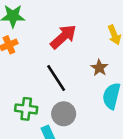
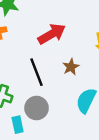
brown star: (99, 68) -> (71, 67), moved

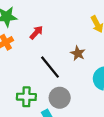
red arrow: (52, 34) -> (36, 33), moved, size x0.6

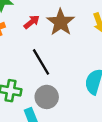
brown star: (78, 53) -> (61, 22), moved, size x1.6

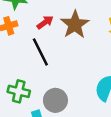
black line: (41, 62) -> (40, 52), moved

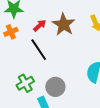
green cross: (19, 91) -> (25, 83), turned -36

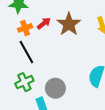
orange cross: (11, 32) -> (25, 28), moved
black line: (39, 50) -> (26, 52), moved

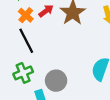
orange cross: (25, 28) -> (26, 15), turned -32

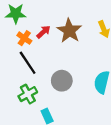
gray circle: (56, 81) -> (62, 81), moved

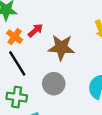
brown star: (69, 31) -> (61, 47), moved, turned -30
green cross: (28, 94) -> (17, 97), turned 36

